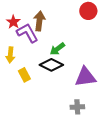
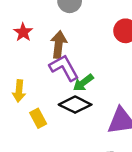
red star: (13, 22) -> (23, 32), moved
purple L-shape: (27, 33) -> (64, 68), moved

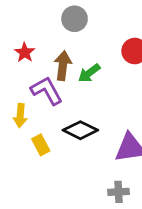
purple L-shape: (64, 68) -> (47, 91), moved
green arrow: (83, 83) -> (89, 73), moved

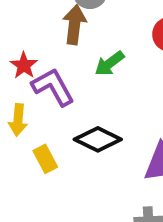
red star: (25, 52) -> (24, 65), moved
brown arrow: (63, 66) -> (74, 25), moved

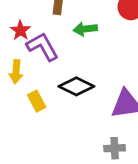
green arrow: (109, 63) -> (85, 29), turned 30

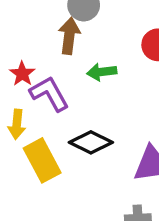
yellow rectangle: (37, 101) -> (42, 160), size x1.6

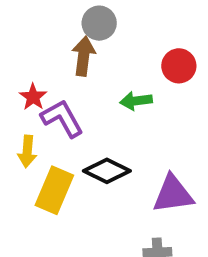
green arrow: (102, 72) -> (136, 101), moved
yellow rectangle: (42, 160) -> (54, 190), turned 51

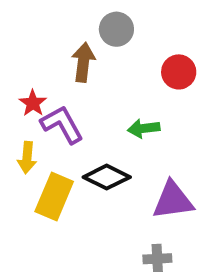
gray circle: (99, 23) -> (116, 29), moved
green arrow: (136, 101) -> (144, 128), moved

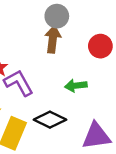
brown arrow: (83, 62) -> (53, 39), moved

